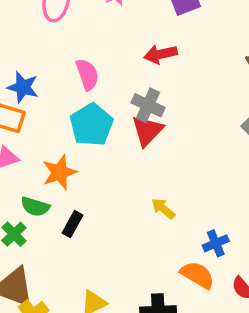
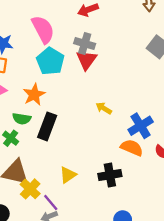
pink semicircle: (87, 75) -> (43, 29), size x1.4
black rectangle: (72, 224) -> (47, 126), size x1.6
blue cross: (216, 243) -> (141, 126), size x1.5

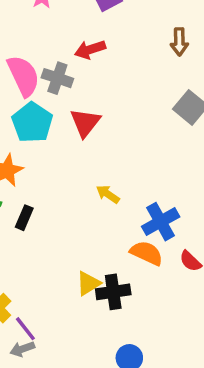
gray cross: (85, 44) -> (57, 78), moved
black rectangle: (47, 126) -> (24, 218), size x0.6
yellow triangle: (68, 175) -> (88, 283), moved

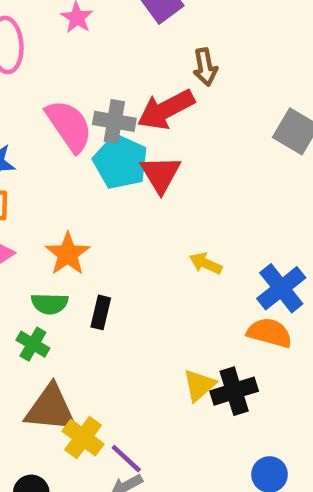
brown arrow: (179, 42) -> (205, 67), moved
red arrow: (90, 50) -> (166, 110), moved, size x1.4
cyan pentagon: (32, 123) -> (121, 162), moved

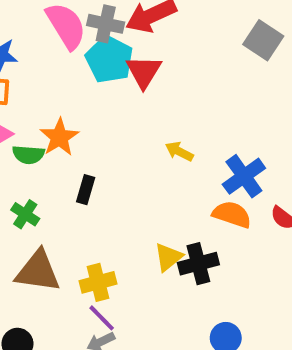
green semicircle: (50, 304) -> (28, 155), moved
yellow cross: (83, 438) -> (98, 282), moved, turned 36

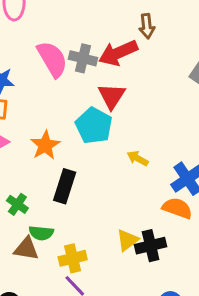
cyan pentagon: (109, 59) -> (94, 126), moved
green semicircle: (28, 155) -> (41, 233), moved
black rectangle: (86, 190) -> (65, 186), size x1.5
brown triangle: (38, 271) -> (26, 249), size x0.7

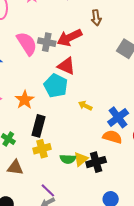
brown arrow: (147, 26) -> (96, 18), moved
red triangle: (112, 96) -> (66, 66), turned -36
green semicircle: (41, 233) -> (68, 159), moved
yellow cross: (73, 258) -> (42, 149), moved

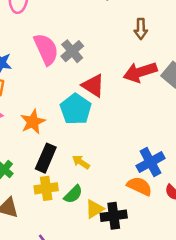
red arrow: (70, 38) -> (140, 72), moved
gray cross: (47, 42) -> (72, 51), turned 30
yellow arrow: (85, 106) -> (81, 162), moved
green semicircle: (68, 159) -> (73, 194), moved, turned -56

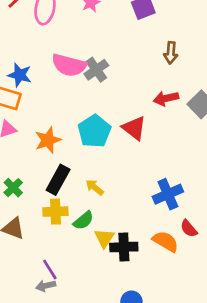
pink semicircle: (46, 49) -> (69, 65), turned 124
red arrow: (140, 72) -> (166, 98), size x0.7
red triangle: (93, 86) -> (134, 128), moved
orange semicircle: (139, 186) -> (166, 241), moved
yellow triangle: (94, 209) -> (104, 238), turned -30

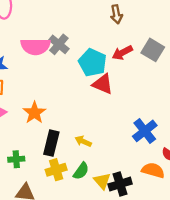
cyan pentagon: (94, 131) -> (92, 63), moved
green cross: (13, 188) -> (16, 159), turned -35

